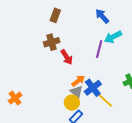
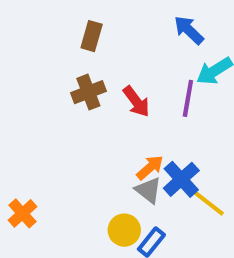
red arrow: (67, 57) -> (136, 101), moved
yellow circle: (72, 103) -> (124, 230), moved

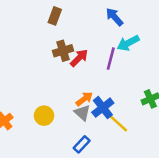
brown cross: (88, 92) -> (63, 51), moved
red arrow: (136, 101) -> (79, 58), turned -102
yellow circle: (124, 230) -> (44, 116), moved

